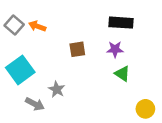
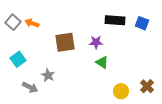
black rectangle: (121, 23) -> (115, 20), moved
brown square: (77, 49) -> (65, 42), size x1.5
cyan square: (20, 70) -> (18, 59), size x0.7

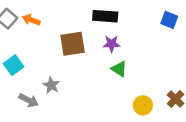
black rectangle: (115, 20) -> (105, 16), moved

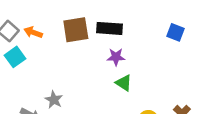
brown square: (73, 44) -> (76, 30), moved
cyan square: (14, 65) -> (15, 57), moved

